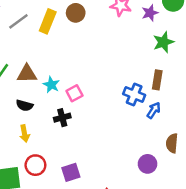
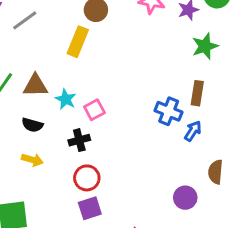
yellow rectangle: (48, 21) -> (78, 42), moved
yellow arrow: (24, 133) -> (32, 160), turned -63
red circle: (35, 165) -> (87, 178), moved

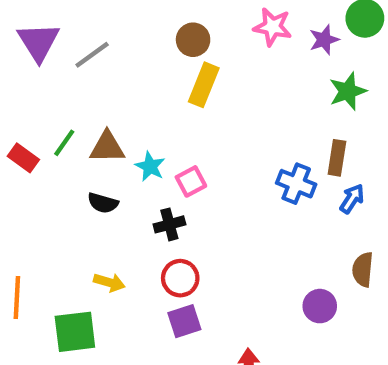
yellow rectangle: (78, 42) -> (204, 85), moved
blue arrow: (193, 131) -> (352, 199), moved
yellow arrow: (32, 160) -> (109, 282), moved

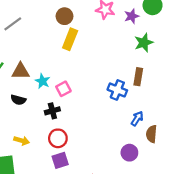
blue arrow: (352, 199) -> (137, 119), moved

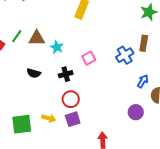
pink square: (63, 89) -> (89, 58), moved
blue cross: (117, 90) -> (125, 55), turned 36
black semicircle: (18, 100) -> (34, 73), moved
yellow arrow: (22, 141) -> (49, 118), moved

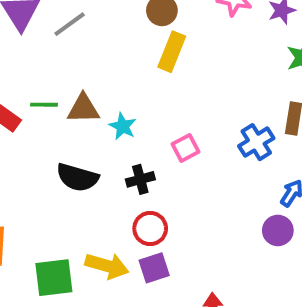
green line: (17, 36) -> (44, 105), turned 56
black semicircle: (34, 73) -> (77, 177), size x1.5
purple circle: (136, 112) -> (278, 230), moved
yellow arrow: (49, 118) -> (107, 266), size x1.5

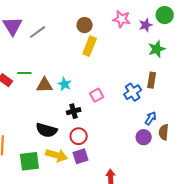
brown triangle: (83, 109) -> (44, 85), moved
black semicircle: (77, 177) -> (46, 130), moved

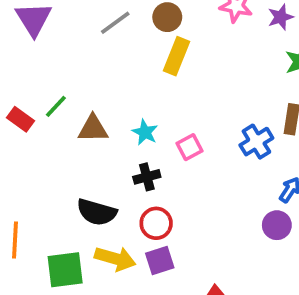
gray line: (37, 32) -> (115, 23), moved
green line: (24, 73) -> (56, 106), turned -48
cyan star: (65, 84) -> (145, 132), moved

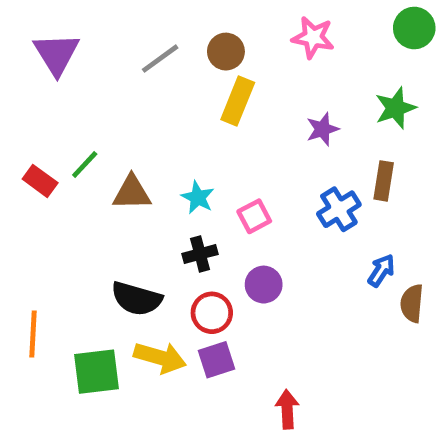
purple star: (281, 17) -> (322, 129), moved
purple circle: (277, 225) -> (264, 285), moved

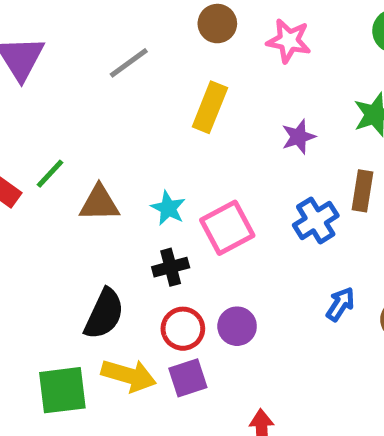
brown circle: (226, 52) -> (217, 24), moved
pink square: (254, 216) -> (227, 228), size x1.5
blue arrow: (381, 270) -> (340, 304), moved
purple circle: (264, 285) -> (237, 326), moved
black semicircle: (137, 299) -> (104, 314), turned -81

